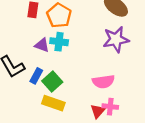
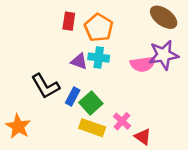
pink semicircle: (103, 82) -> (143, 64), moved
pink cross: (110, 107) -> (122, 121), moved, turned 35
red triangle: (98, 111) -> (143, 137), turned -35

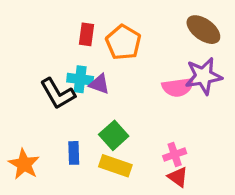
cyan cross: (99, 58) -> (80, 79), moved
black L-shape: (45, 86) -> (58, 94), moved
blue rectangle: (73, 96) -> (74, 153), moved, turned -30
pink cross: (122, 121) -> (175, 155), moved, turned 30

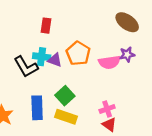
orange pentagon: (123, 42) -> (78, 53), moved
purple star: (203, 76) -> (127, 54), size x0.6
blue rectangle: (74, 153) -> (37, 108), size x1.5

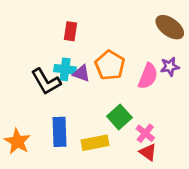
pink semicircle: (109, 62) -> (148, 76), turned -60
green square: (65, 96) -> (119, 117), moved
pink cross: (107, 109) -> (145, 133), turned -32
yellow rectangle: (66, 117) -> (95, 143), turned -30

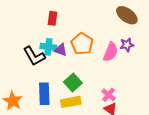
green square: (119, 117) -> (73, 83), moved

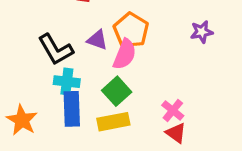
cyan cross: (48, 47) -> (67, 82), moved
pink semicircle: (111, 52) -> (125, 54), moved

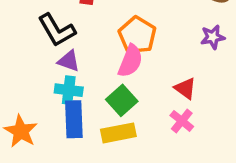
purple triangle: (97, 40) -> (69, 61), moved
black L-shape: (56, 49) -> (57, 30), moved
red triangle: (176, 133) -> (185, 88), moved

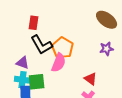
black L-shape: (57, 30) -> (42, 45), moved
green square: (122, 100) -> (37, 82), moved, turned 36

